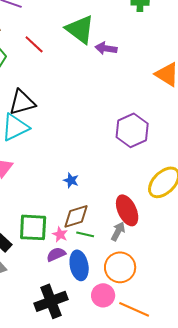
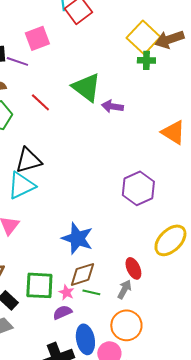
blue star: (71, 180) -> (77, 238), size x2.0
red ellipse: (127, 210) -> (133, 268), size x0.7
blue ellipse: (79, 265) -> (85, 339), moved

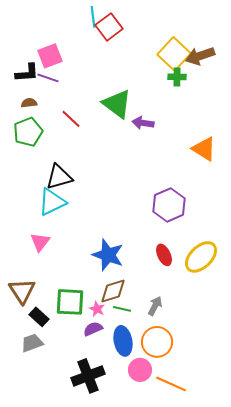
pink square: (37, 38) -> (50, 56), moved
red ellipse: (133, 268) -> (164, 255), moved
blue ellipse: (85, 339) -> (123, 341), moved

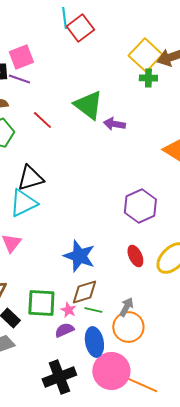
orange circle: (157, 342) -> (128, 327), moved
pink circle: (140, 370) -> (111, 371), size x1.6

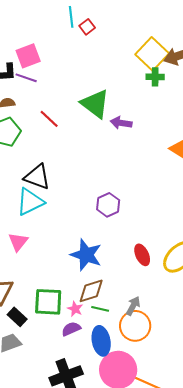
red square: (80, 28) -> (87, 27), size x0.6
black triangle: (30, 178) -> (37, 177), turned 36
purple hexagon: (140, 206) -> (108, 205), moved, size x0.7

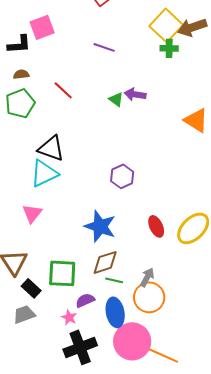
purple line: (26, 78) -> (104, 47), moved
green triangle: (95, 104) -> (116, 99), moved, size x0.5
pink star: (75, 309) -> (69, 317), moved

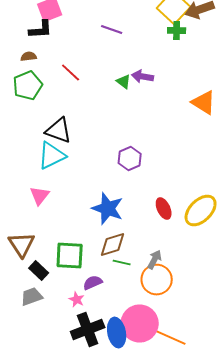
black L-shape: (19, 44) -> (41, 30), moved
blue ellipse: (115, 312) -> (117, 332), moved

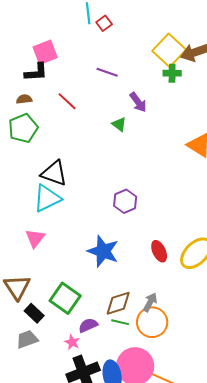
red line: (71, 72) -> (67, 101), moved
purple arrow: (143, 76) -> (138, 102), moved, turned -135
brown diamond: (113, 244) -> (118, 303), moved
green square: (70, 256) -> (65, 298), turned 32
green line: (122, 262) -> (120, 322), moved

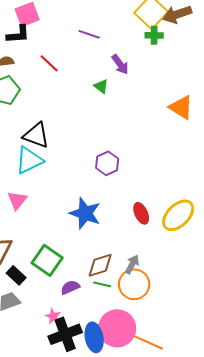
pink star: (72, 342) -> (53, 316), moved

